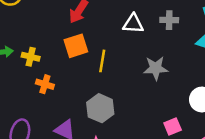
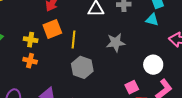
yellow cross: (31, 57) -> (31, 40), moved
gray hexagon: (100, 108) -> (82, 67), moved

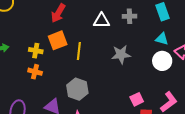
cyan triangle: (152, 20) -> (162, 39), moved
white circle: (153, 65) -> (162, 61), moved
gray hexagon: (82, 67) -> (77, 89), moved

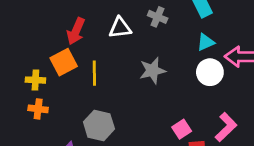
red arrow: (58, 13) -> (76, 31), moved
gray cross: (129, 16) -> (158, 17), turned 32
cyan triangle: (162, 39) -> (206, 42), turned -32

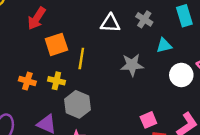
red arrow: (76, 31) -> (37, 18), moved
cyan triangle: (206, 42) -> (164, 45), moved
yellow cross: (35, 80) -> (56, 81), moved

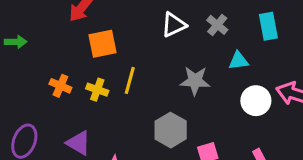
white triangle: (110, 23) -> (174, 25), turned -35
yellow line: (81, 59) -> (130, 80), moved
gray hexagon: (77, 104) -> (171, 130), moved

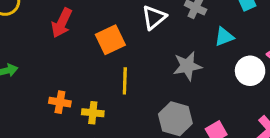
orange square: (102, 44) -> (110, 40), moved
yellow cross: (97, 90) -> (93, 113), moved

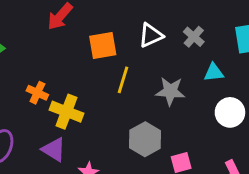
yellow line: (125, 81) -> (123, 80), moved
yellow cross: (93, 113) -> (67, 112), size x1.5

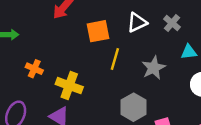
gray star: (170, 91) -> (154, 68), turned -30
orange cross: (37, 93) -> (34, 69), moved

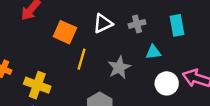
gray cross: (172, 23) -> (137, 24), turned 35
orange square: (98, 31) -> (65, 32), turned 35

